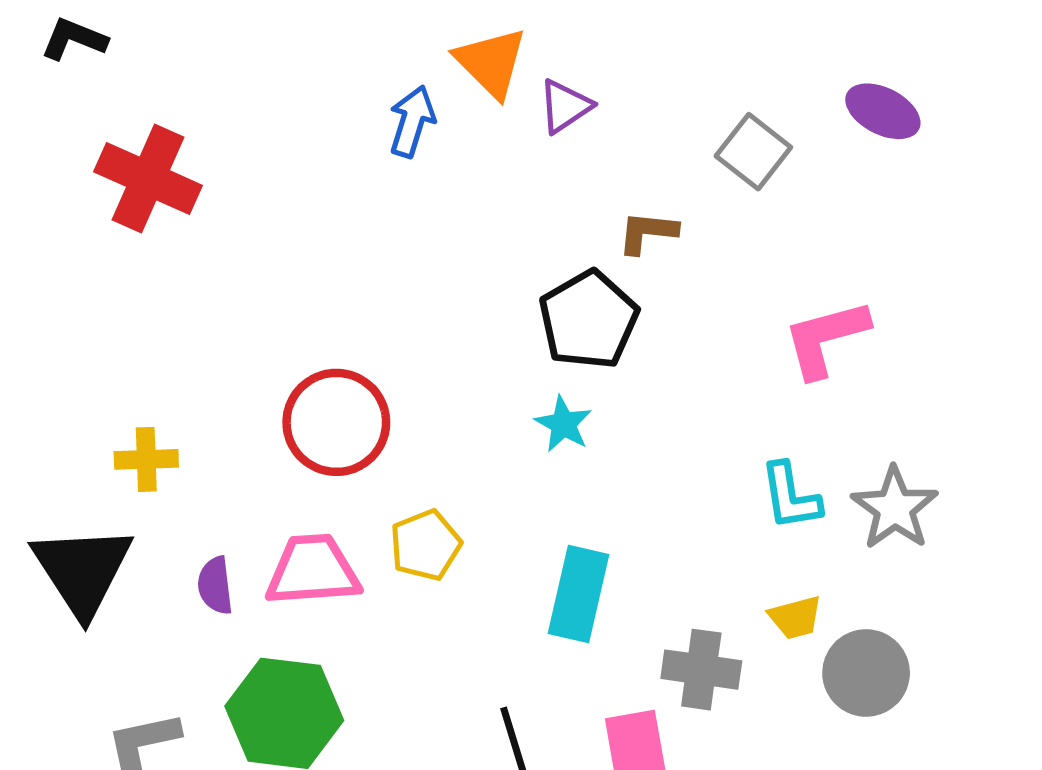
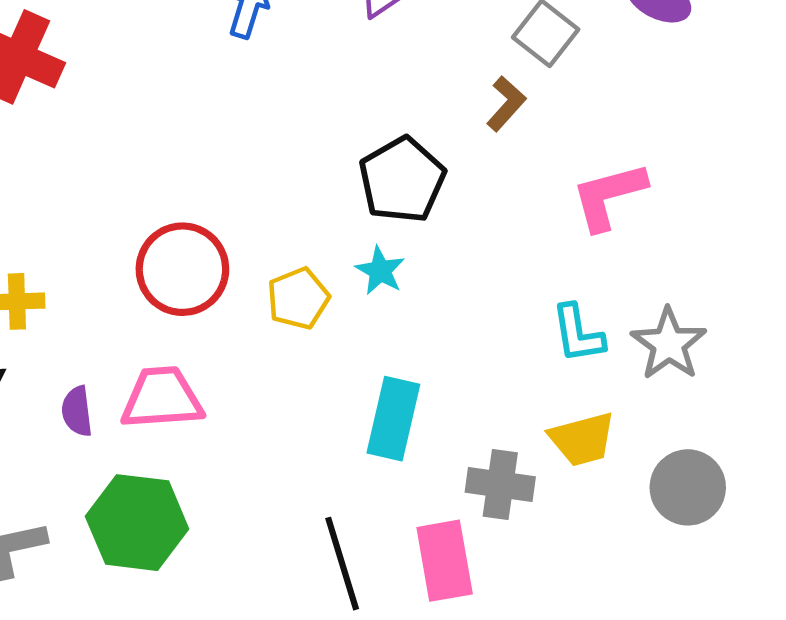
brown L-shape: (647, 232) -> (506, 104), moved, turned 126
yellow pentagon: (425, 545) -> (298, 298), moved
yellow trapezoid: (795, 617) -> (582, 439), size x1.4
gray circle: (866, 673) -> (688, 487), moved

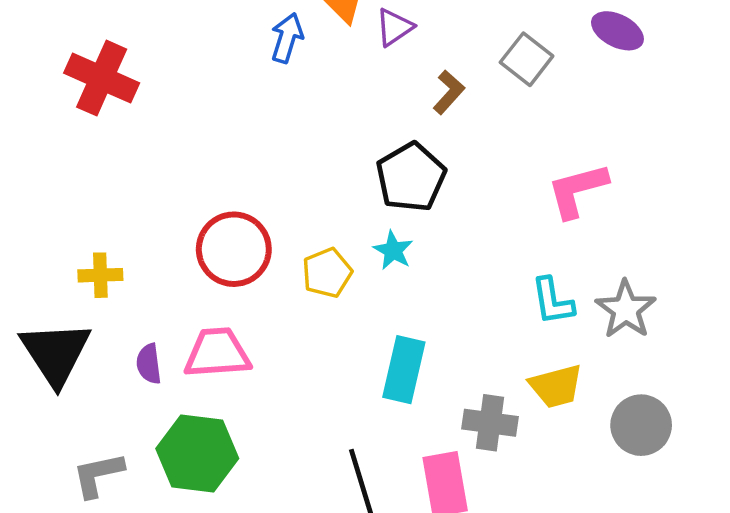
brown L-shape: (506, 104) -> (449, 92), moved

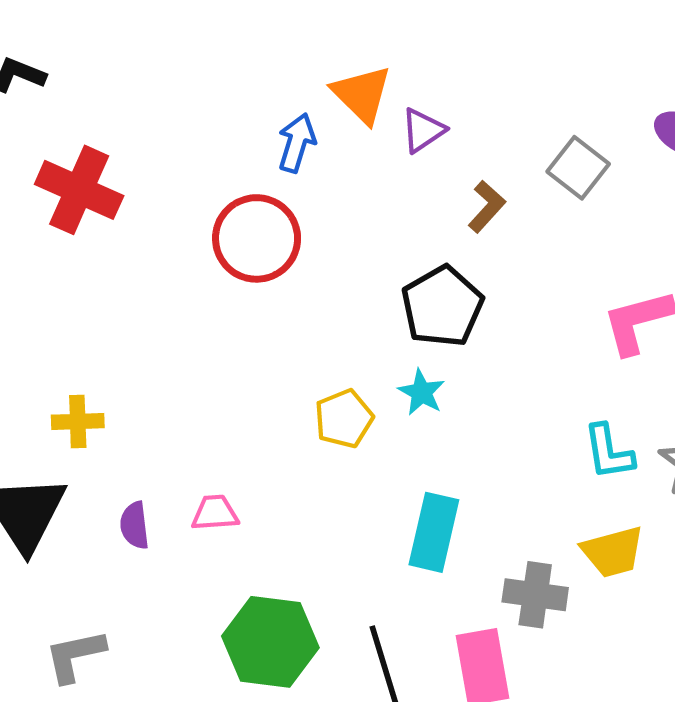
red circle: (234, 249) -> (257, 238), moved
pink trapezoid: (217, 353) -> (215, 513), size x0.6
green hexagon: (197, 453) -> (270, 642), moved

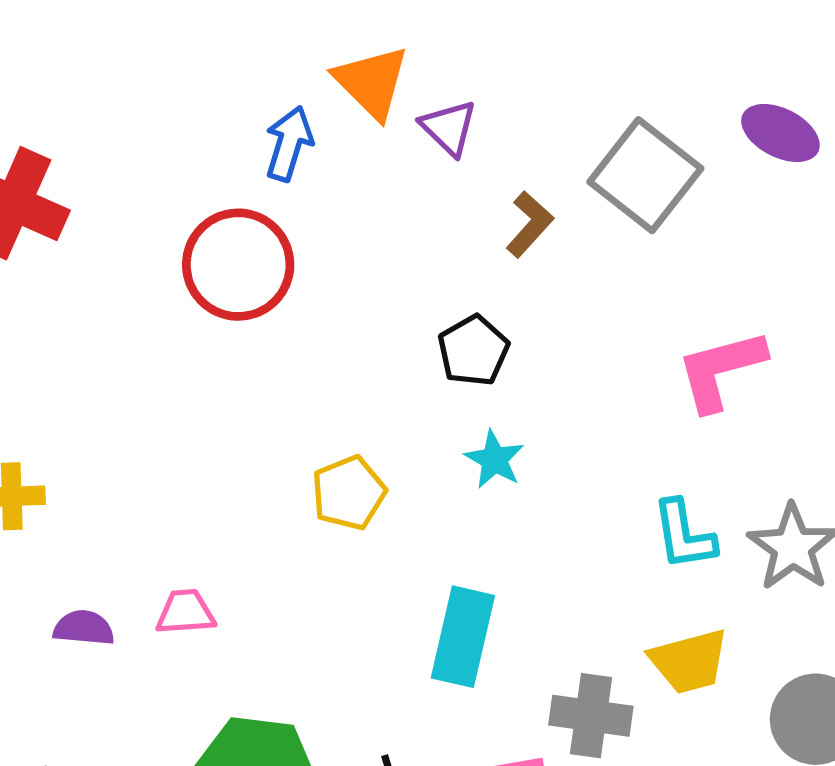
purple triangle: (423, 130) -> (449, 128), turned -42
gray square: (578, 168) -> (645, 175), size x1.4
black pentagon: (442, 306) -> (473, 351), size x0.7
cyan star: (422, 392) -> (494, 459), moved
purple semicircle: (135, 525) -> (84, 628), turned 102

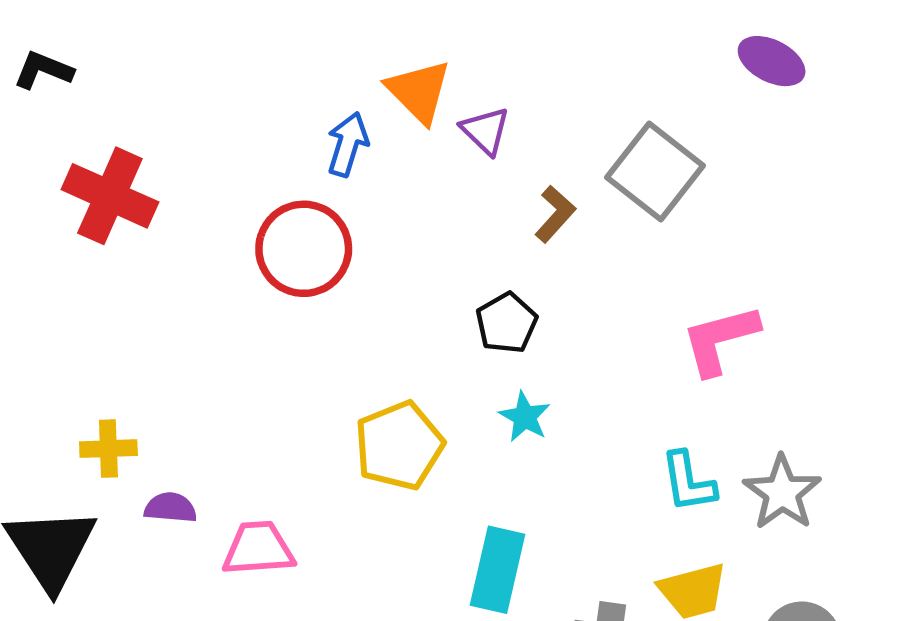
purple ellipse: (780, 133) -> (772, 61), moved
yellow pentagon: (349, 493) -> (399, 446), size x1.4
pink trapezoid: (185, 612) -> (258, 549), size x1.4
purple semicircle: (84, 628) -> (170, 508), moved

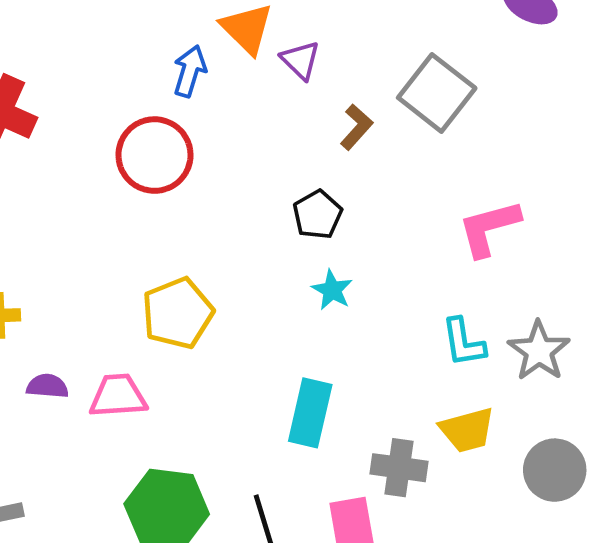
yellow pentagon: (399, 446) -> (178, 313), moved
purple semicircle: (170, 508) -> (47, 386), moved

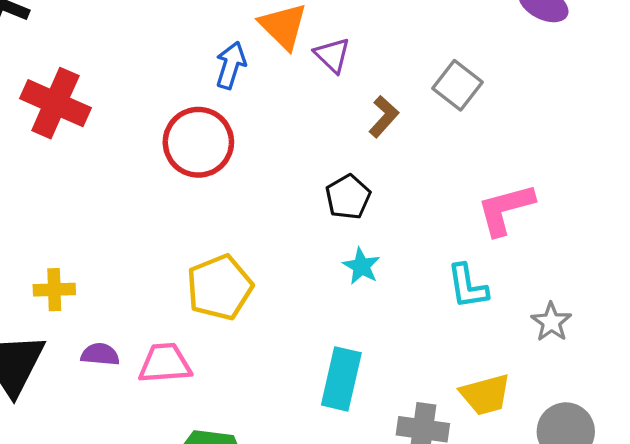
gray square: (437, 93) -> (457, 85), size x0.7
cyan L-shape: (463, 342) -> (468, 286), moved
gray star: (539, 351) -> (551, 322), size x0.7

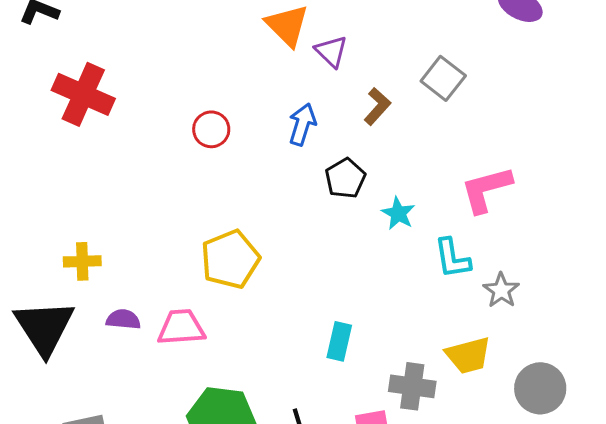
blue arrow: (231, 65) -> (302, 124), moved
red circle: (198, 142) -> (211, 129), size x0.6
cyan star: (361, 266) -> (398, 213), moved
gray star: (551, 322) -> (501, 290), moved
cyan rectangle: (341, 379) -> (339, 341), size x0.7

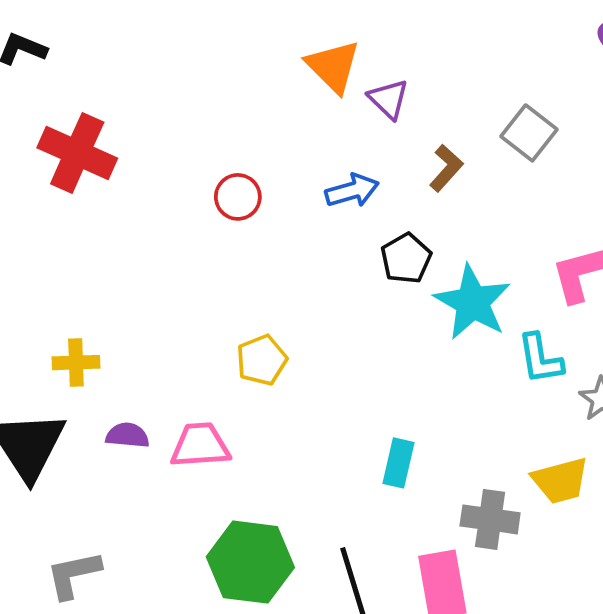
blue arrow: (302, 124) -> (352, 191), turned 57
cyan star: (398, 213) -> (473, 302), size x1.8
yellow pentagon: (230, 259) -> (262, 360), size x0.7

